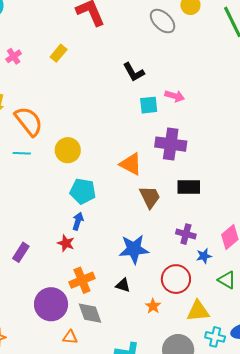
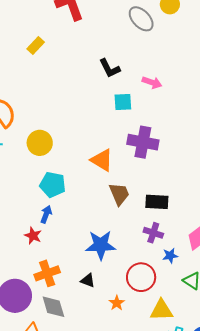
pink arrow: (175, 96) -> (152, 82), moved
black rectangle: (189, 187) -> (157, 202), moved

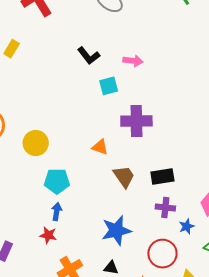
orange triangle: (102, 160) -> (100, 147), size x0.7

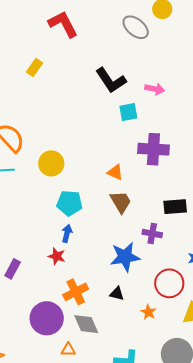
black L-shape: (89, 56) -> (111, 80), size x1.4
brown trapezoid: (124, 177) -> (121, 202), moved
purple cross: (165, 208) -> (152, 234), moved

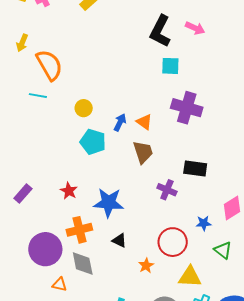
black L-shape: (111, 80) -> (160, 31), turned 48
pink arrow: (155, 89) -> (195, 28), moved
yellow circle: (51, 163) -> (84, 108), moved, size x0.7
blue arrow: (67, 233) -> (120, 122), moved
blue star: (125, 257) -> (109, 203), moved

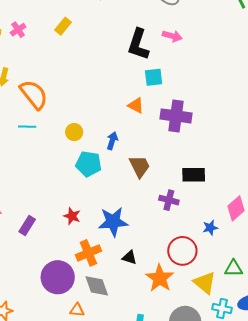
orange triangle: (144, 122) -> (136, 105), moved
green triangle: (223, 250) -> (234, 268), moved, turned -30
orange star: (146, 266) -> (160, 278), size x1.8
yellow triangle: (190, 277) -> (205, 283), turned 45

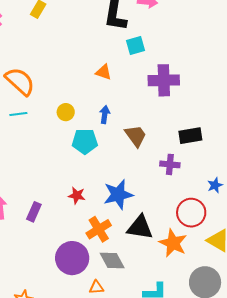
orange triangle: (136, 105) -> (104, 72), moved
black triangle: (129, 257) -> (140, 227), size x1.8

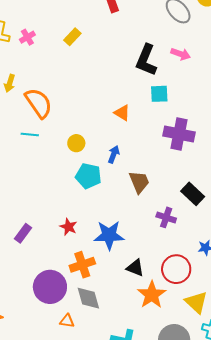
black rectangle: (190, 136) -> (193, 194), turned 40
black triangle: (140, 227) -> (135, 268), moved, size x0.7

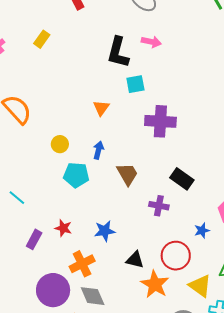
orange triangle: (122, 113) -> (101, 108), turned 42
cyan line: (30, 134) -> (17, 198), moved, turned 42
purple rectangle: (23, 233) -> (34, 239), moved
blue star: (109, 235) -> (105, 231), size x0.7

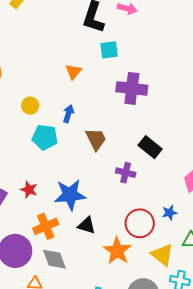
blue star: (202, 230) -> (169, 213), moved
blue star: (105, 231) -> (70, 195), size x1.5
black triangle: (135, 260) -> (87, 225), moved

